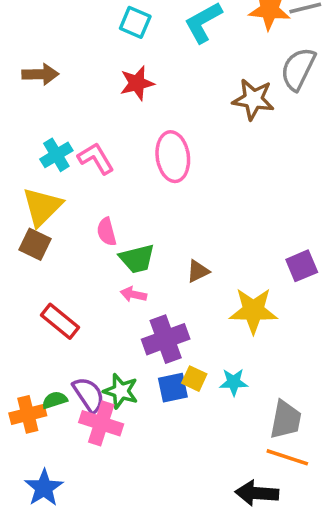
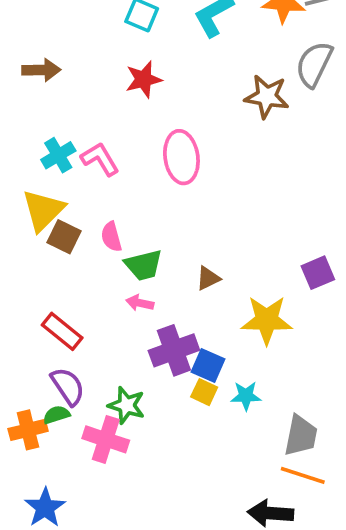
brown square: (35, 244) -> (64, 237), moved
blue square: (173, 388) -> (208, 366), moved, turned 36
purple semicircle: (89, 395) -> (68, 386), moved

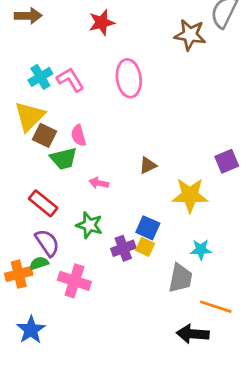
green trapezoid: (144, 265) -> (64, 159), moved
purple cross: (174, 350) -> (123, 248), moved, size x0.7
cyan star: (246, 396) -> (201, 250), moved
green star: (127, 405) -> (89, 225), moved
gray trapezoid: (301, 436) -> (180, 278), moved

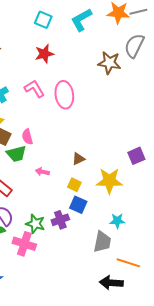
pink L-shape: (70, 80) -> (34, 89), moved
green star: (89, 225) -> (35, 224), moved
yellow square: (145, 247) -> (74, 185), moved

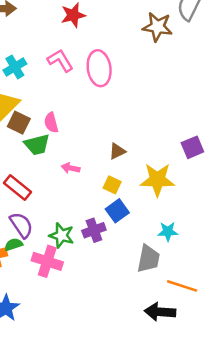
blue square: (78, 205) -> (117, 211), turned 30

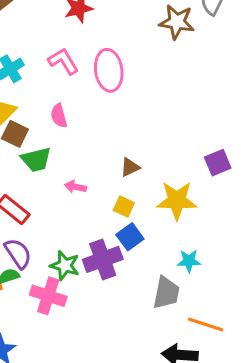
pink semicircle: (51, 123) -> (59, 116), moved
purple cross: (94, 230) -> (103, 259), size x1.4

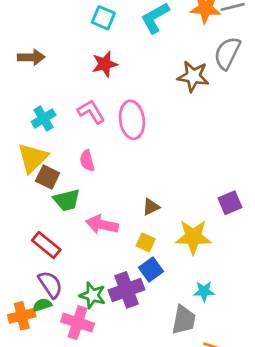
pink arrow: (75, 187) -> (102, 225), size x1.6

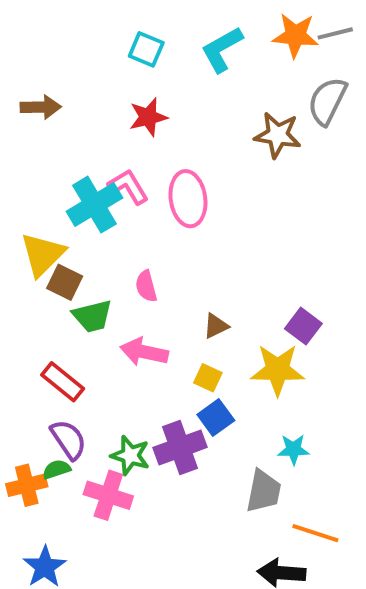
cyan cross: (44, 118) -> (94, 205), moved, size x1.5
pink semicircle: (87, 161) -> (146, 286), moved
purple square: (230, 203) -> (303, 326), moved, turned -30

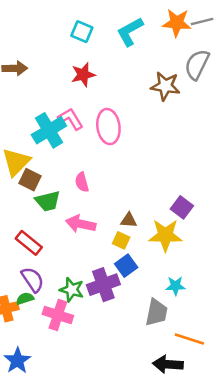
brown triangle: (216, 326) -> (129, 220), moved, turned 30

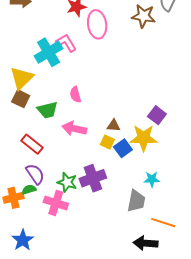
pink ellipse: (108, 126) -> (97, 24), moved
brown square: (30, 180) -> (21, 99), moved
blue square: (126, 266) -> (123, 148), moved

